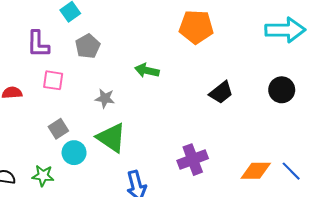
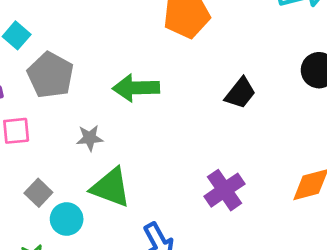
gray pentagon: (88, 46) -> (50, 75), size x1.4
green arrow: (147, 70) -> (136, 88), size x1.4

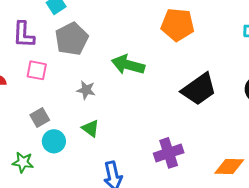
black trapezoid: (240, 93) -> (199, 89), size x1.5
green triangle: (111, 187) -> (91, 128), size x0.6

